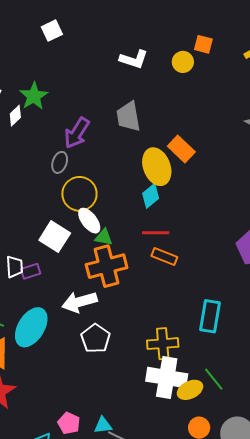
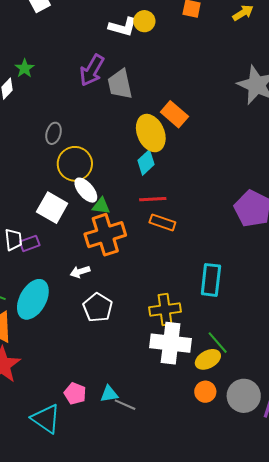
yellow circle: (183, 62) -> (144, 21), moved
green star: (34, 96) -> (25, 68), size x0.7
purple arrow: (77, 133) -> (92, 70), moved
white arrow: (80, 302) -> (80, 272), size x0.6
yellow ellipse: (190, 390) -> (208, 359), moved

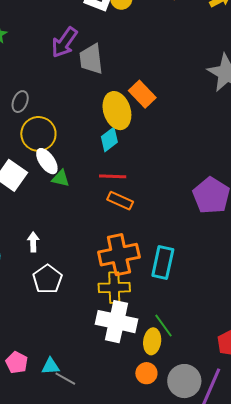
orange cross: (105, 235) -> (119, 255), moved
white arrow: (80, 272) -> (33, 242), turned 102
yellow ellipse: (208, 359) -> (152, 341), turned -60

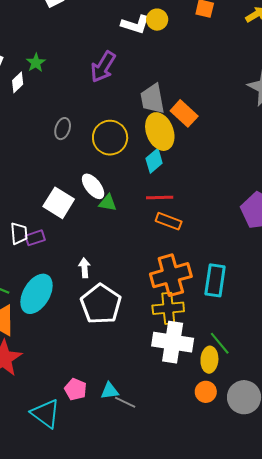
gray trapezoid: (91, 59) -> (152, 99), moved
yellow circle: (38, 134) -> (110, 138), moved
white pentagon: (47, 279) -> (101, 304), size x1.4

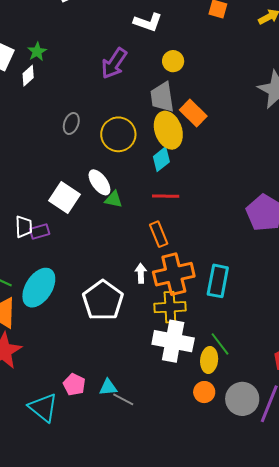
yellow circle: (157, 20) -> (173, 61), moved
green star: (36, 63) -> (37, 52), moved
orange rectangle: (169, 221) -> (159, 234), moved, turned 45
white arrow: (84, 268) -> (141, 273), moved

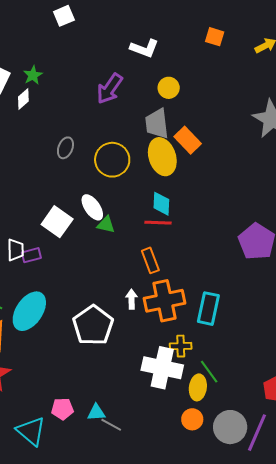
cyan diamond: (161, 159) -> (161, 204), moved, turned -50
yellow cross: (170, 307) -> (181, 346), moved, size x0.7
pink pentagon: (74, 384) -> (62, 409), turned -30

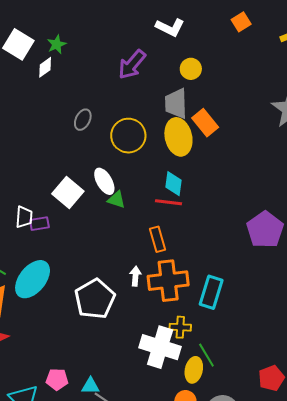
orange square: (215, 37) -> (241, 22), turned 36

